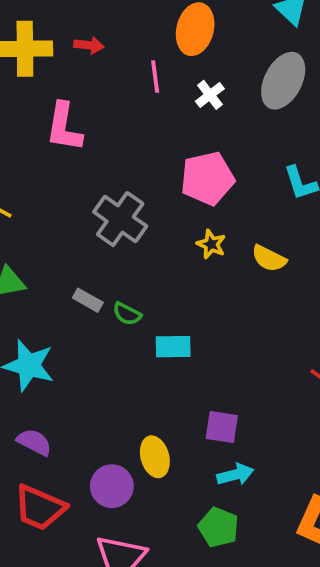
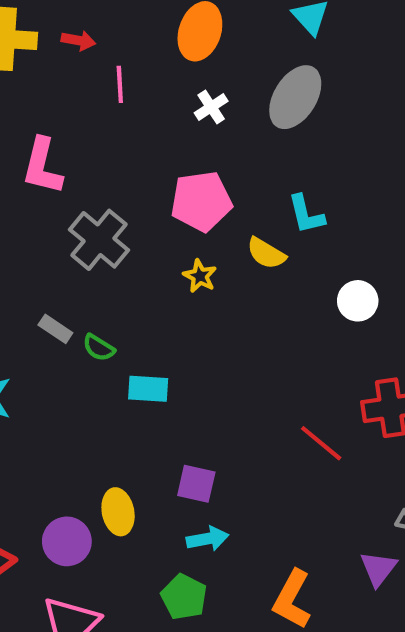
pink line: (155, 77) -> (120, 84), moved
pink L-shape: (64, 127) -> (42, 166), moved
yellow semicircle: (269, 258) -> (266, 253), moved

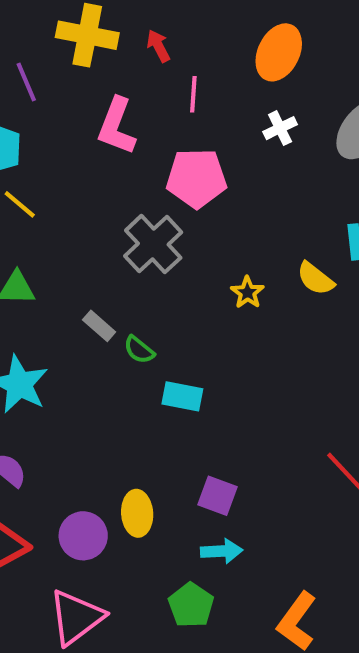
red arrow: (78, 40) -> (158, 46), turned -136
pink L-shape: (42, 166) -> (117, 126), moved
pink pentagon: (201, 201) -> (196, 178), moved

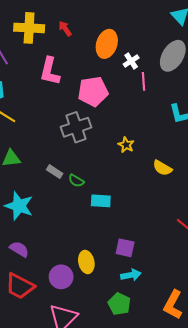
orange ellipse: (279, 52) -> (107, 44), moved
pink line: (193, 94) -> (143, 81), moved
gray cross: (153, 244) -> (76, 127), turned 32
yellow semicircle: (315, 279) -> (162, 168), moved

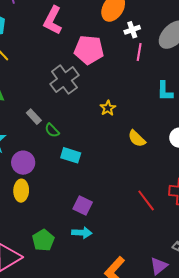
gray cross: (76, 127) -> (64, 80), turned -32
yellow ellipse: (86, 262) -> (21, 191), moved
purple circle: (61, 277) -> (23, 163), moved
green pentagon: (119, 304) -> (43, 240), moved

